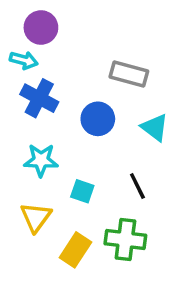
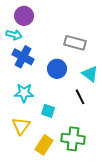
black line: (137, 186) -> (80, 97), moved

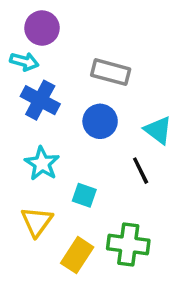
gray rectangle: (75, 43) -> (111, 72), moved
cyan star: (24, 93) -> (42, 164), turned 30

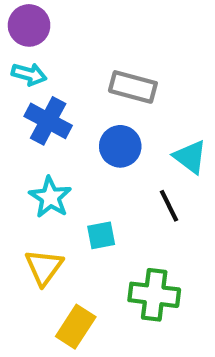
purple circle: (42, 28) -> (29, 25), moved
cyan square: (84, 195) -> (101, 235), turned -30
yellow rectangle: (77, 255) -> (76, 327), moved

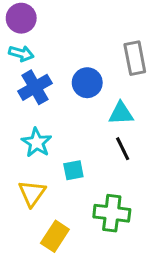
gray rectangle: (133, 87) -> (135, 58), moved, turned 64
blue cross: (48, 121) -> (35, 87), turned 32
blue circle: (120, 146) -> (87, 83), moved
cyan triangle: (190, 157) -> (121, 113), moved, turned -40

